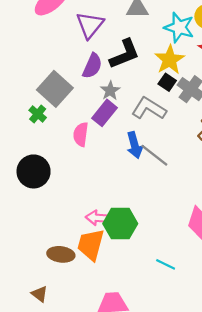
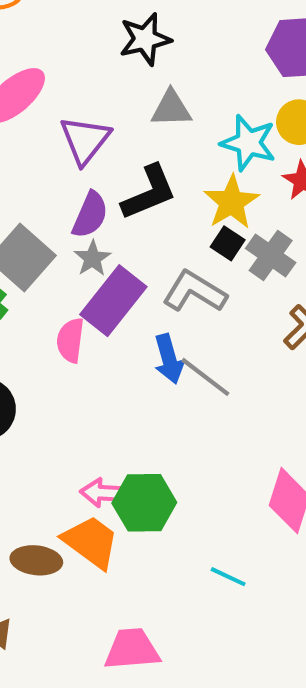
gray star: (110, 91) -> (92, 258), moved
purple rectangle: (105, 113) -> (113, 301), size x1.4
orange trapezoid: (91, 245) -> (91, 542), turned 112

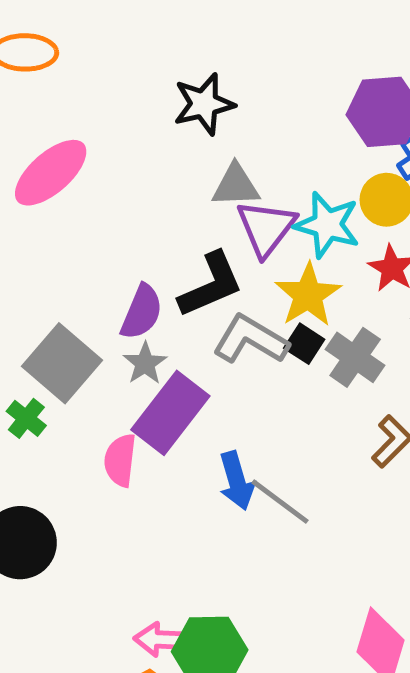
purple triangle: (85, 140) -> (266, 228), moved
gray L-shape: (195, 292) -> (251, 340), moved

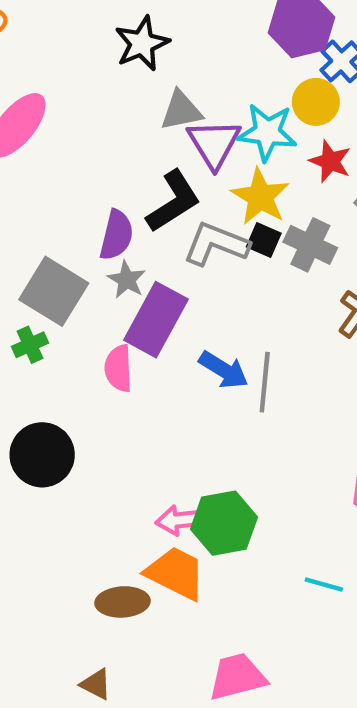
green cross: (26, 418) -> (30, 345), turned 36
blue arrow: (237, 481) -> (224, 370), turned -33
gray line: (280, 502) -> (265, 382), turned 68

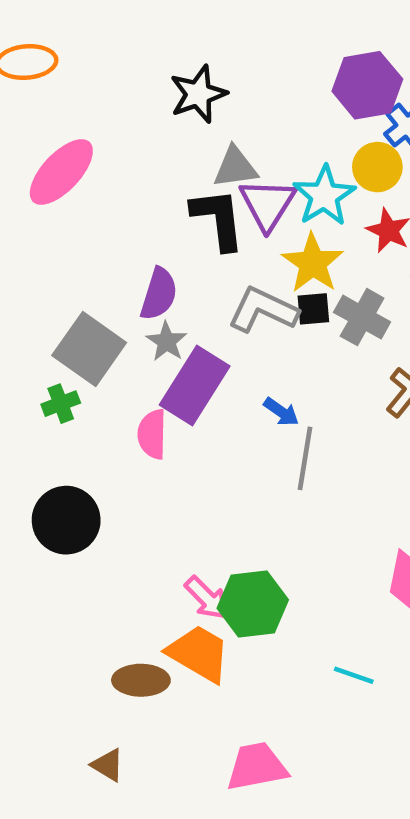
cyan star: (267, 132) -> (324, 196), turned 30
black L-shape: (173, 201) -> (218, 219), moved, turned -68
black square: (264, 240) -> (313, 309), turned -32
blue arrow: (224, 370) -> (281, 412), moved, size x0.7
pink arrow: (180, 520) -> (207, 598), turned -132

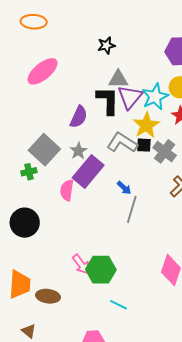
black star: (198, 94) -> (106, 45), size x0.7
purple semicircle: (159, 294) -> (79, 117), moved
orange trapezoid: (199, 653) -> (20, 284), moved, turned 56
cyan line: (354, 675) -> (119, 305), moved

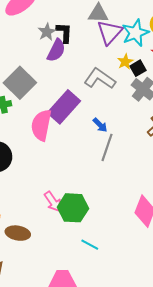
black L-shape: (108, 101) -> (64, 33), moved, size x0.7
yellow star: (146, 125) -> (125, 62), size x0.6
black square: (144, 145) -> (138, 68), moved, turned -35
gray star: (78, 151) -> (47, 32), moved
pink semicircle: (67, 190) -> (41, 125), size x1.4

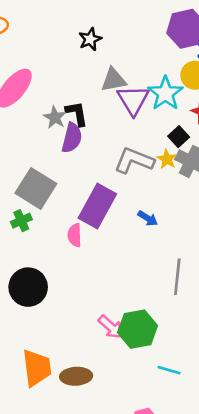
yellow star: (125, 62) -> (167, 159), moved
pink semicircle: (41, 125) -> (75, 235), size x0.6
gray line: (107, 147) -> (177, 277), moved

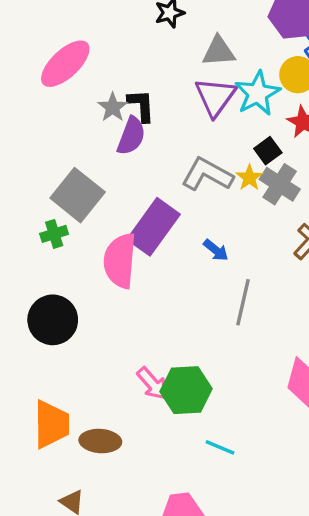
gray triangle: (114, 80) -> (219, 51), moved
pink semicircle: (75, 235) -> (120, 261), size x1.8
gray line: (177, 277) -> (243, 302), moved

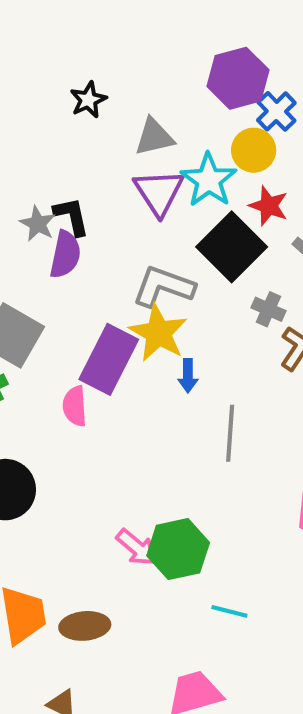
black square: (268, 151) -> (232, 247), size x2.0
yellow star: (249, 178) -> (158, 333), moved, size x1.8
gray cross: (280, 184) -> (268, 309), moved, size x0.7
blue arrow: (216, 250) -> (188, 376), turned 60
pink semicircle: (120, 261) -> (75, 406), size x0.6

